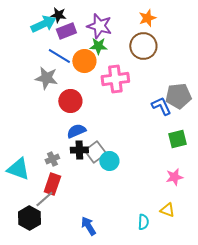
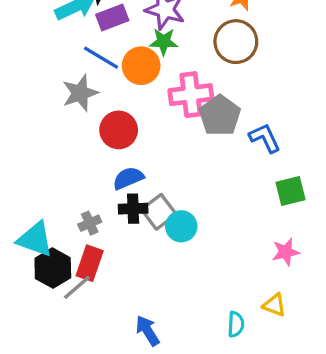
gray star: (46, 78) -> (80, 93), turned -30
gray pentagon: (178, 96) -> (220, 115), moved, turned -30
black hexagon: (29, 218) -> (53, 268), moved

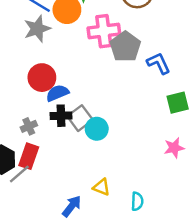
gray star: (80, 93) -> (37, 29), moved
red circle: (119, 130) -> (42, 78), moved
yellow triangle: (274, 305) -> (101, 187), moved
blue arrow: (148, 331) -> (72, 206), turned 70

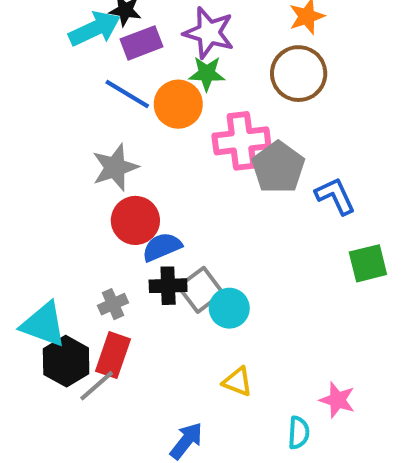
gray star: (37, 29) -> (115, 167), moved
pink star: (174, 148) -> (337, 400), moved, turned 30
yellow triangle: (101, 187) -> (237, 382), moved

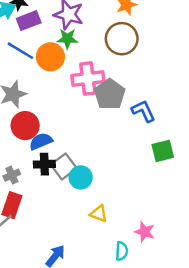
yellow triangle: (237, 382) -> (99, 214), moved

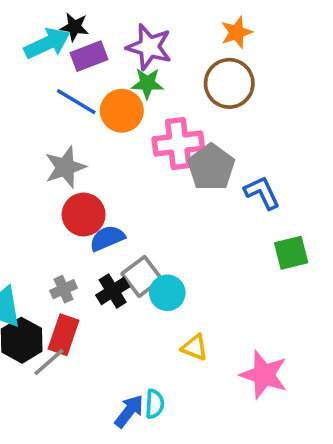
black cross: (44, 164) -> (113, 291), moved, turned -30
pink star: (145, 232) -> (264, 375), size x1.5
cyan semicircle: (122, 251) -> (155, 404), moved

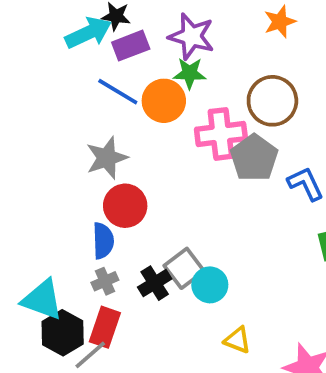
brown circle: (229, 83) -> (272, 101), moved
blue semicircle: (107, 238) -> (103, 241), moved, turned 111

